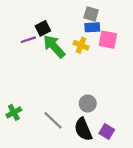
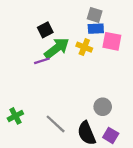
purple line: (28, 40) -> (42, 61), moved
green arrow: (54, 46) -> (57, 48), turned 95
gray circle: (88, 104) -> (103, 107), moved

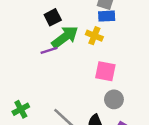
pink square: (112, 41) -> (105, 71), moved

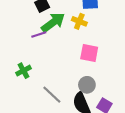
gray circle: (114, 99) -> (87, 85), moved
green cross: (21, 109) -> (23, 71), moved

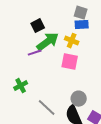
pink square: (89, 53) -> (70, 62), moved

